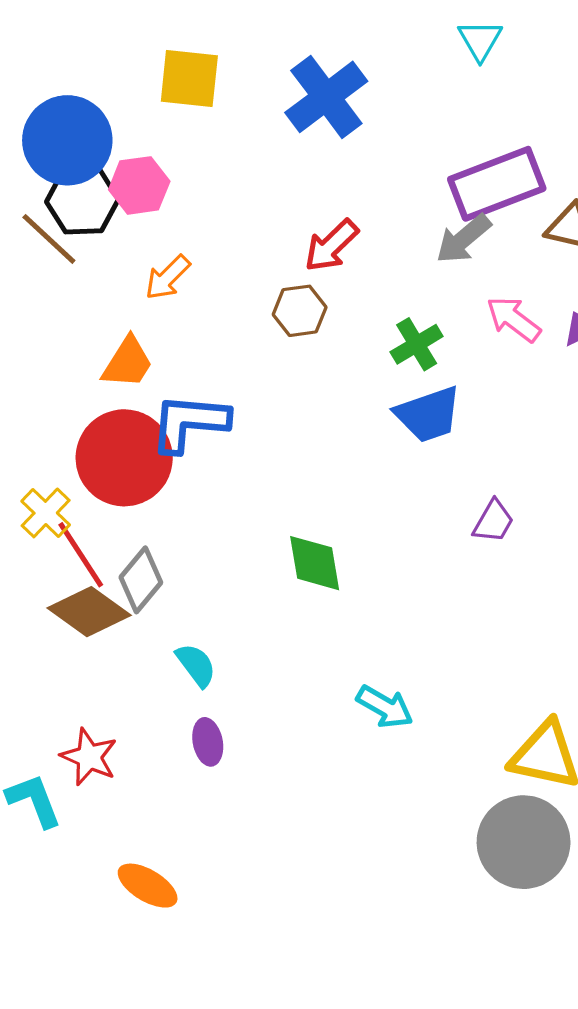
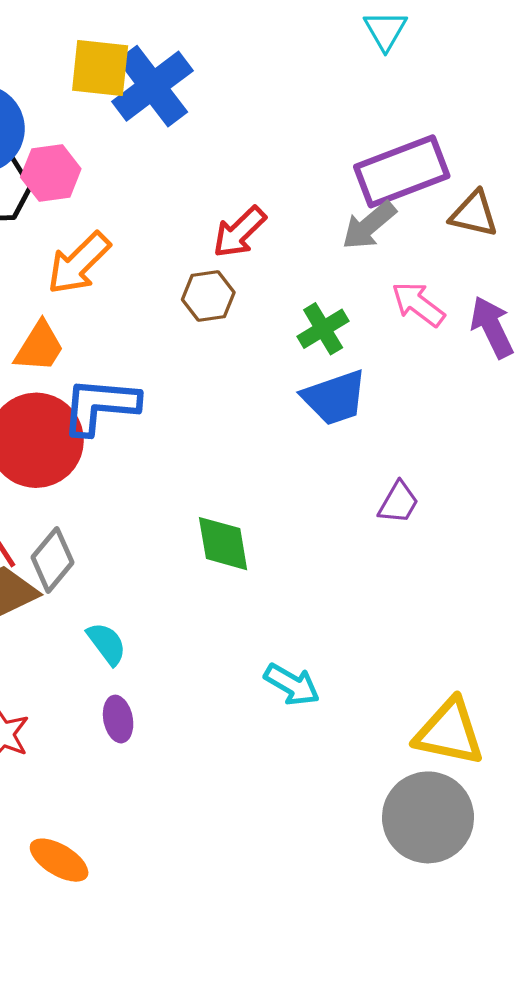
blue cross: (326, 97) -> (153, 86), moved
orange arrow: (168, 277) -> (79, 263), size x1.4

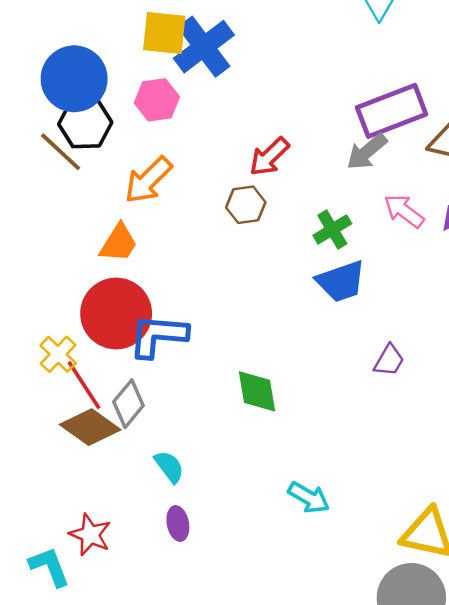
pink hexagon: (51, 173) -> (157, 100), moved
blue L-shape: (100, 406) -> (158, 336), moved

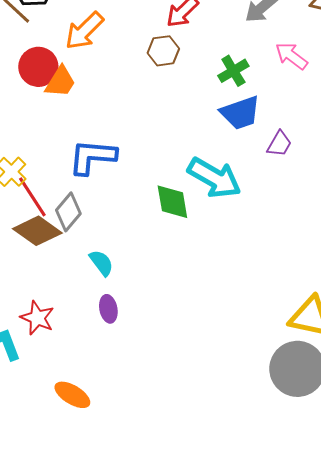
red circle: (116, 313) -> (38, 67), moved, size x0.7
purple trapezoid: (389, 360) -> (279, 144), moved
cyan arrow: (309, 498) -> (214, 178), moved, size x1.6

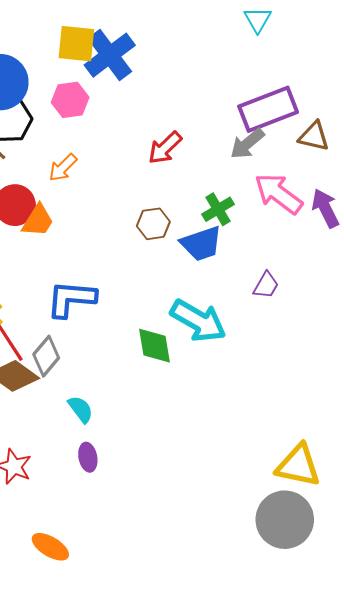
orange arrow: (84, 31) -> (63, 168), size x0.7
brown hexagon: (163, 51) -> (153, 224), moved
pink arrow: (291, 56) -> (278, 194), size x1.4
blue trapezoid: (240, 113) -> (201, 244), moved

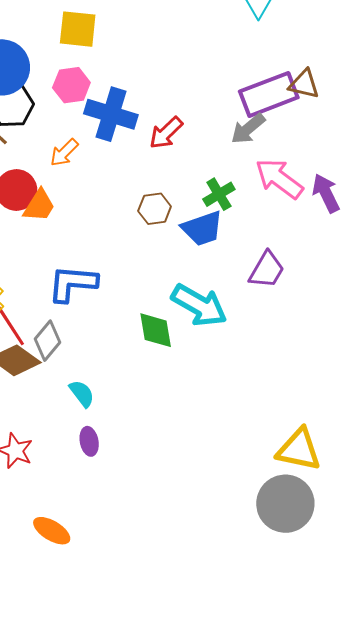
blue cross: (110, 55) -> (111, 114), moved, turned -36
brown triangle: (314, 136) -> (304, 84), moved
purple trapezoid: (266, 285) -> (267, 270), size x1.4

